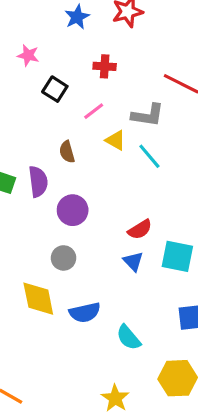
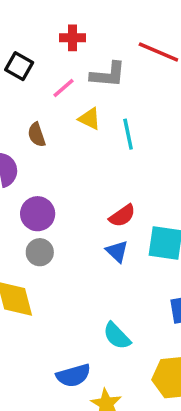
gray L-shape: (148, 115) -> (108, 75), moved
cyan line: (149, 156) -> (128, 134), turned 32
purple circle: (73, 210) -> (38, 214), moved
blue semicircle: (85, 312) -> (73, 375), moved

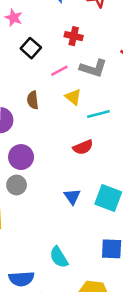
cyan line: (128, 134) -> (98, 114), turned 75
red semicircle: (122, 216) -> (83, 147), moved

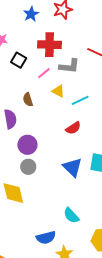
red cross: (74, 36) -> (50, 45), size x1.6
blue triangle: (72, 197) -> (72, 167), size x1.5

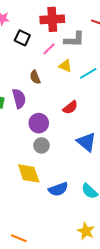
red semicircle: (73, 128) -> (70, 107), moved
blue semicircle: (46, 238) -> (58, 189), moved

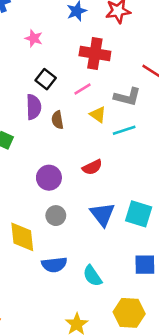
black square: (22, 38) -> (46, 79), moved
gray L-shape: (74, 39) -> (127, 97), moved
purple semicircle: (19, 99) -> (34, 107), moved
gray circle: (41, 145) -> (56, 216), moved

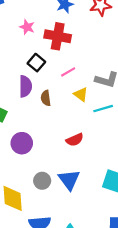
red cross: (95, 54) -> (58, 36), moved
purple circle: (49, 178) -> (22, 143), moved
blue triangle: (102, 214) -> (69, 180), moved

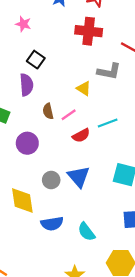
red cross: (58, 36) -> (89, 31), moved
pink line: (68, 72) -> (69, 115), moved
brown semicircle: (46, 98) -> (48, 111), moved
cyan line: (103, 109) -> (108, 123), moved

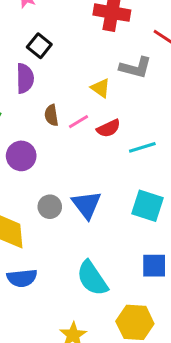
cyan line: (108, 123) -> (142, 147), moved
red semicircle: (81, 135) -> (109, 128), moved
blue semicircle: (52, 224) -> (22, 278), moved
cyan semicircle: (86, 232) -> (92, 278), size x1.4

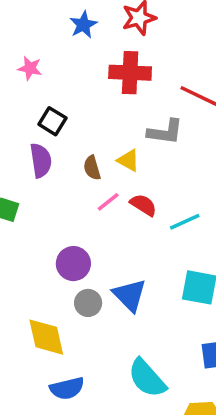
brown semicircle: (51, 115) -> (92, 168), moved
red semicircle: (109, 128) -> (143, 205), turned -115
purple circle: (21, 156) -> (73, 264), moved

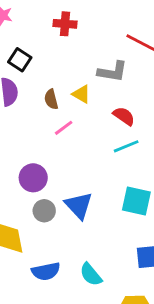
red cross: (130, 73) -> (65, 24), moved, size x0.7
red semicircle: (143, 205) -> (124, 116), moved
cyan semicircle: (147, 378) -> (91, 274), size x0.7
blue semicircle: (67, 388) -> (46, 271), moved

